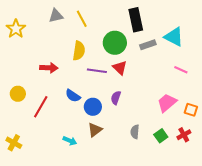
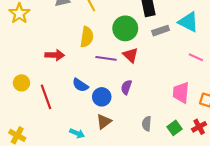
pink trapezoid: (167, 103) -> (181, 93), turned -45
red line: (41, 107) -> (46, 97), turned -50

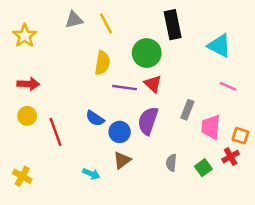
gray rectangle: (161, 31) -> (187, 110), moved, turned -49
red arrow: (55, 55) -> (28, 84), moved
purple semicircle: (126, 87) -> (148, 121), size x1.6
red cross: (199, 127) -> (231, 157), moved

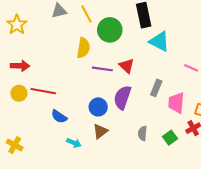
cyan triangle: (219, 46) -> (159, 42), moved
green circle: (147, 53) -> (110, 30), moved
blue semicircle: (95, 118) -> (59, 116), moved
red line: (55, 132) -> (43, 91), moved, turned -60

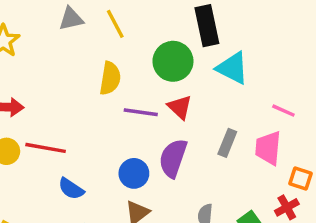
green circle: (110, 30) -> (173, 61), moved
pink trapezoid: (176, 103) -> (268, 148), moved

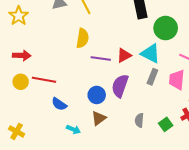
green circle: (173, 61) -> (166, 28), moved
cyan triangle: (232, 68) -> (150, 53), moved
red triangle: (180, 107) -> (124, 55), turned 49

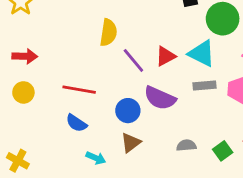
purple line: (101, 58) -> (133, 60), turned 42
gray rectangle: (152, 77) -> (204, 86), turned 63
red line: (44, 80) -> (79, 90), moved
purple semicircle: (120, 86) -> (160, 98), turned -85
gray semicircle: (139, 120) -> (186, 145), turned 80

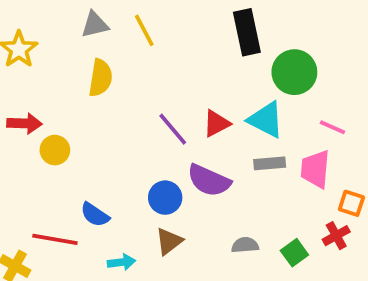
yellow semicircle: (108, 33) -> (101, 78), moved
red line: (79, 90) -> (55, 239), moved
yellow circle: (23, 92) -> (55, 150), moved
cyan arrow: (96, 158) -> (121, 262), turned -30

